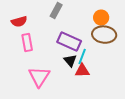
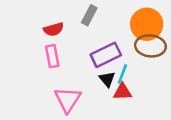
orange circle: (101, 18) -> (147, 24), size x1.6
red semicircle: (19, 22) -> (54, 29), moved
purple rectangle: (69, 42) -> (106, 55), turned -50

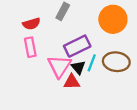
brown ellipse: (150, 46) -> (116, 62), moved
red triangle: (122, 92) -> (72, 82), moved
pink triangle: (68, 99) -> (59, 66), moved

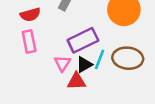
pink triangle: (59, 66) -> (62, 63), size x0.6
black triangle: (78, 67) -> (84, 65), turned 40

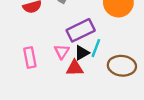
pink rectangle: (29, 42) -> (30, 57), moved
brown ellipse: (128, 58) -> (122, 66), moved

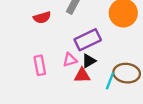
cyan line: (96, 48) -> (110, 81), moved
pink triangle: (62, 52) -> (70, 60), turned 40

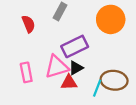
red semicircle: (42, 17) -> (28, 24), turned -96
pink triangle: (70, 60) -> (57, 67), size x1.6

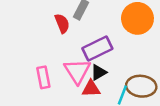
red semicircle: (28, 24) -> (62, 23), moved
pink triangle: (57, 67) -> (77, 71), turned -45

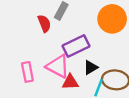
pink triangle: (77, 71) -> (58, 66), turned -30
black triangle: (99, 72) -> (91, 67), moved

